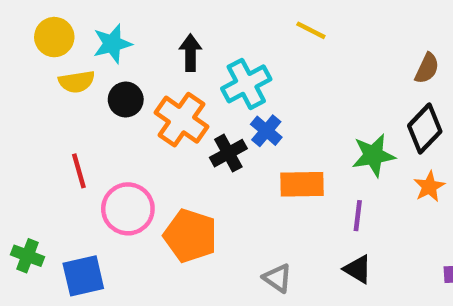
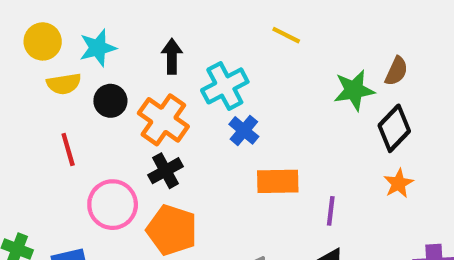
black cross: (228, 153) -> (166, 171), moved
green star: (373, 155) -> (354, 90), moved
red line: (79, 171) -> (68, 150), moved

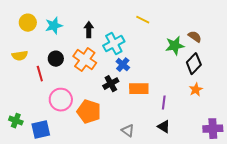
brown semicircle: (396, 71) -> (195, 37), turned -80
yellow semicircle: (64, 84) -> (20, 56), moved
black circle: (110, 101) -> (56, 59), moved
black cross: (166, 171) -> (111, 84), moved

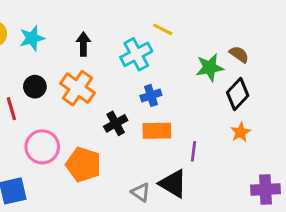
cyan cross: (114, 44) -> (136, 54), moved
blue cross: (123, 65) -> (151, 95), moved, turned 32
black triangle: (164, 127) -> (173, 184), moved, size x1.5

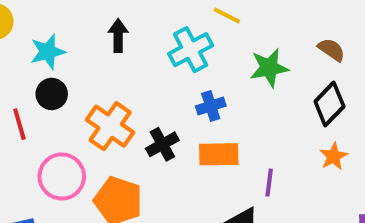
cyan star: (32, 38) -> (48, 52), moved
green star: (210, 68) -> (269, 68), moved
orange cross: (77, 88) -> (110, 126), moved

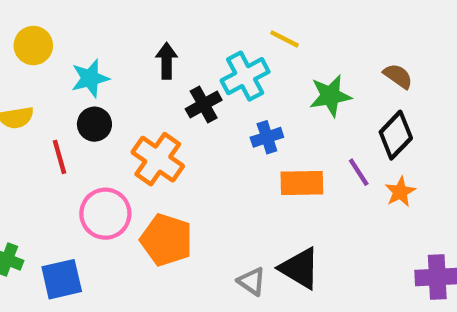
black cross: (162, 144) -> (204, 104), moved
orange rectangle: (219, 154) -> (302, 183), moved
purple line: (269, 183) -> (359, 172), moved, turned -40

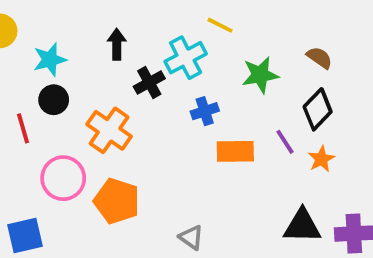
black triangle: (300, 268) -> (302, 226), moved, turned -30

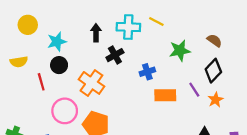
cyan cross: (186, 58) -> (128, 27), moved, turned 30

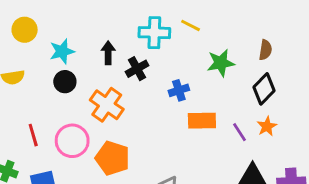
black arrow: (96, 33) -> (108, 53), moved
brown semicircle: (214, 40) -> (265, 50), turned 64
red line: (41, 82) -> (33, 135), moved
purple line: (194, 90) -> (239, 132), moved

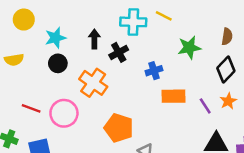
red line: (33, 135) -> (31, 108), turned -54
orange pentagon: (113, 158) -> (119, 128), moved

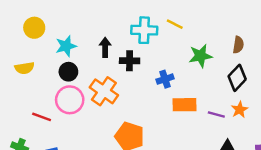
black cross: (119, 52) -> (130, 61), turned 30
purple line: (205, 106) -> (216, 114), turned -42
pink circle: (64, 113) -> (70, 100), moved

